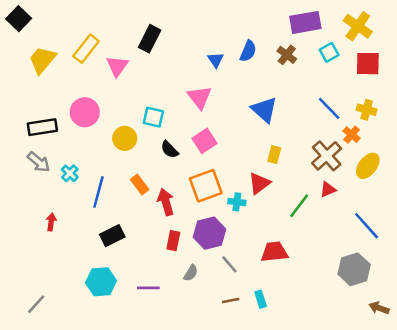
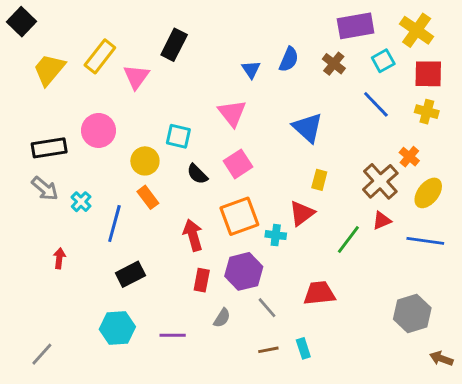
blue line: (329, 108) -> (376, 104), moved
yellow cross: (367, 110) -> (427, 112), moved
orange rectangle: (140, 185) -> (148, 197), moved
blue line: (367, 226) -> (425, 241), moved, turned -40

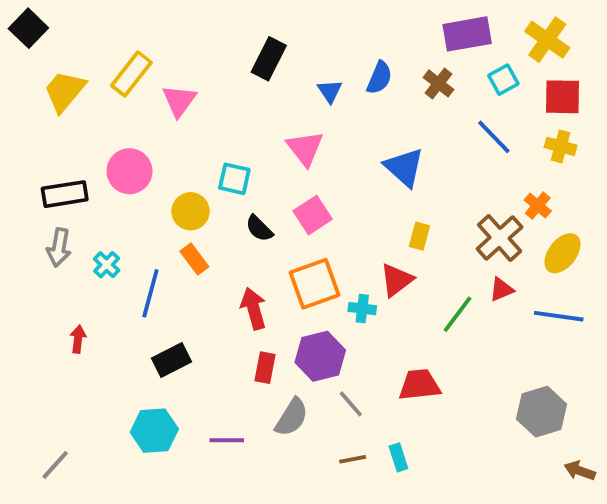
black rectangle: (174, 45) -> (269, 59), moved
gray arrow: (45, 189) -> (59, 248), turned 60
gray semicircle: (222, 318) -> (292, 417), size x1.5

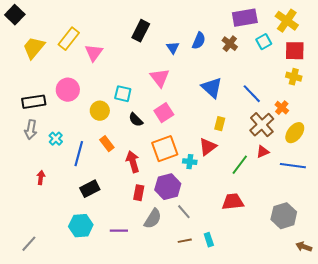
blue line: (494, 137) -> (252, 94), moved
orange rectangle: (194, 259) -> (107, 144), moved
red trapezoid: (419, 385) -> (233, 202), moved

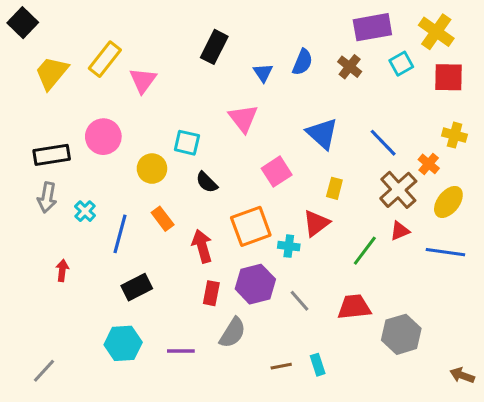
yellow cross: (294, 77) -> (455, 135), moved
pink square: (164, 113) -> (277, 172), moved
gray line: (184, 212) -> (299, 301), moved
gray hexagon: (284, 216) -> (401, 334), moved

